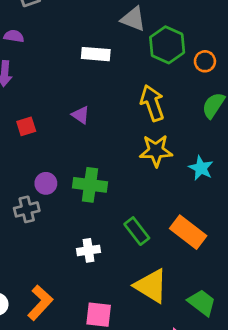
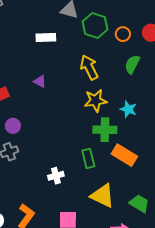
purple circle: (46, 183) -> (13, 126), moved
green cross: (90, 185) -> (105, 130), moved
green rectangle: (137, 231) -> (88, 158), turned 30

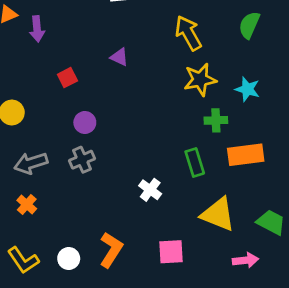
green cross: (105, 130) -> (216, 120), size x0.7
orange rectangle: (124, 155) -> (246, 155), turned -35
white cross: (56, 176) -> (150, 190), turned -35

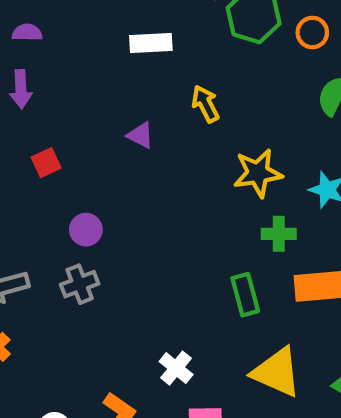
yellow arrow: (188, 33) -> (205, 104), moved, size x0.7
red square: (67, 78) -> (46, 163), moved
white cross: (150, 190) -> (176, 368), moved

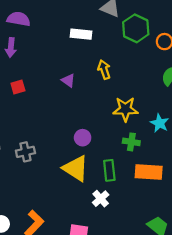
purple semicircle: (27, 33) -> (19, 19), size x1.5
purple circle: (86, 230) -> (83, 138), moved
white cross: (176, 368) -> (101, 199), moved
yellow triangle: (277, 372) -> (76, 168), moved

